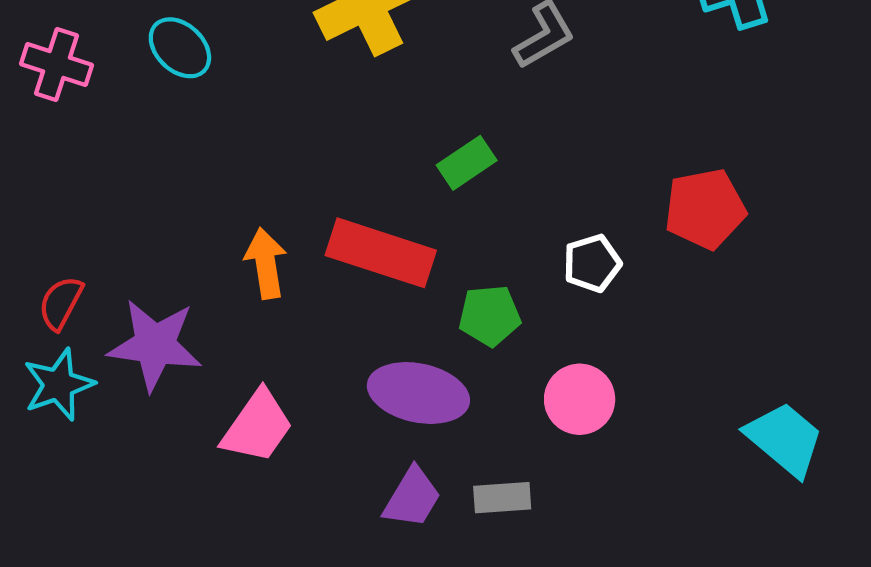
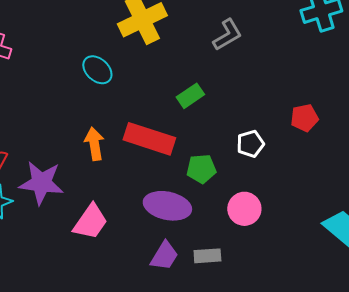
cyan ellipse: (180, 48) -> (97, 70), moved
red pentagon: (705, 209) -> (304, 118), size x0.7

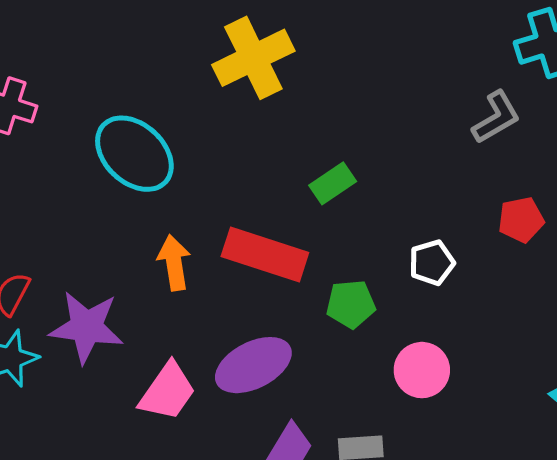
gray L-shape: (227, 35) -> (496, 117), moved
cyan ellipse: (97, 70) -> (134, 154), moved, size x1.6
purple ellipse: (167, 206) -> (253, 365), moved, turned -39

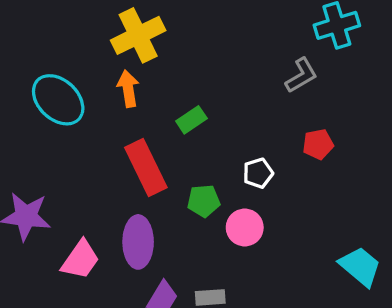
red rectangle: (265, 254) -> (146, 168), turned 46
orange arrow: (174, 263) -> (128, 89), moved
purple ellipse: (253, 365) -> (138, 242), turned -63
pink circle: (422, 370) -> (245, 227), moved

